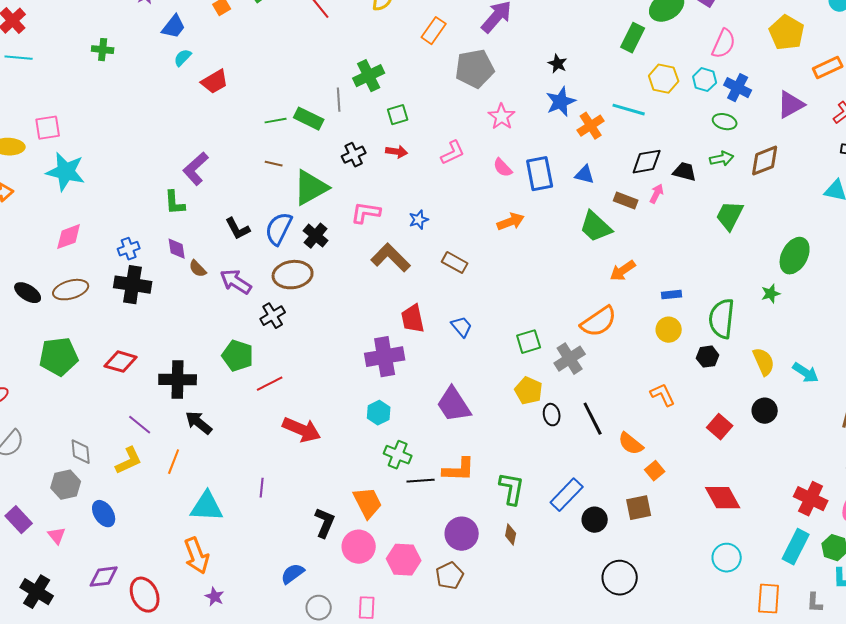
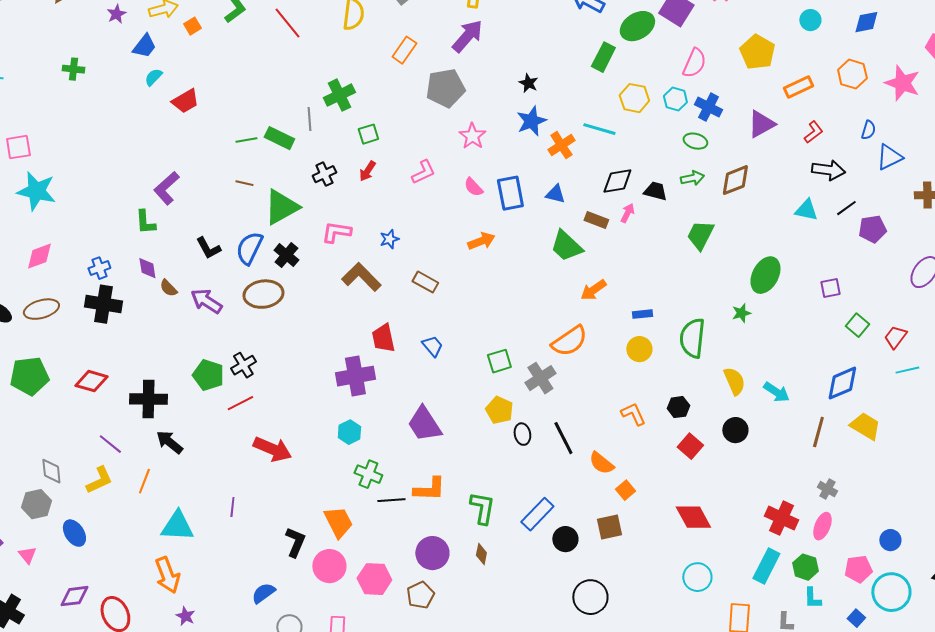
red arrow: (397, 152) -> (367, 171), turned 115
black cross: (273, 316) -> (243, 365), moved
black hexagon: (708, 357) -> (678, 407), moved

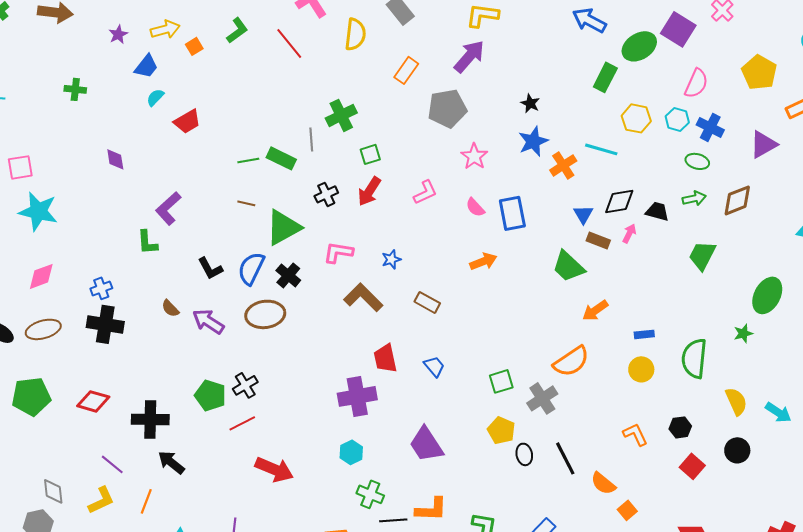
red arrow: (367, 171) -> (369, 191), size x1.4
blue triangle: (555, 194) -> (583, 214), moved, turned 45
purple diamond: (147, 268) -> (115, 159), moved

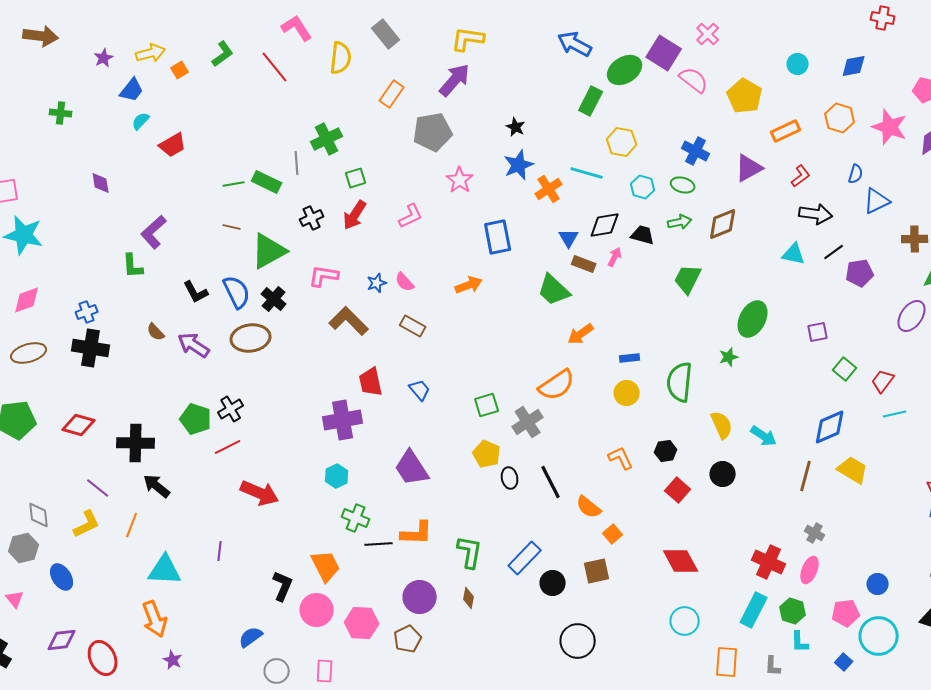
pink semicircle: (696, 83) -> (694, 80), moved, turned -76
cyan hexagon: (677, 119) -> (643, 187), moved
pink semicircle: (475, 207) -> (405, 282), moved
blue semicircle: (251, 268) -> (237, 292), turned 128

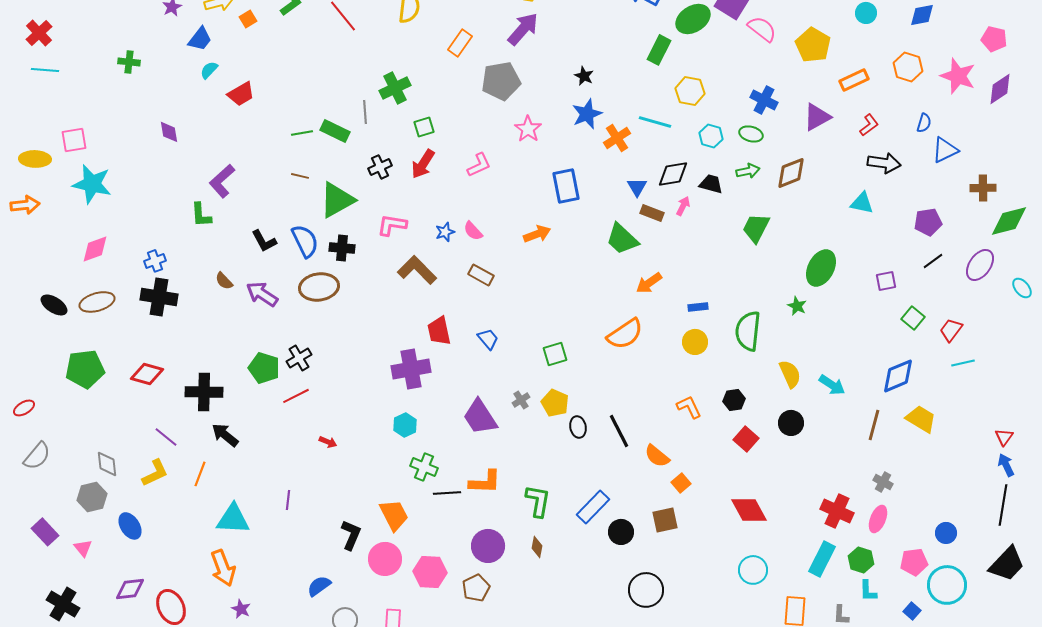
black line: (834, 252) -> (933, 261), moved
black cross: (274, 299) -> (342, 248), turned -35
green star: (729, 357) -> (797, 306), turned -30
gray cross: (528, 422) -> (521, 400), moved, size x0.6
red arrow: (260, 493) -> (328, 442), size x0.5

